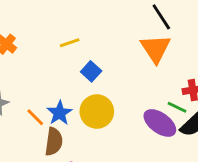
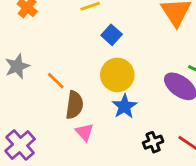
blue star: (60, 113) -> (124, 106), moved

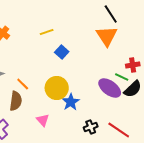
yellow circle: (117, 75) -> (57, 88), moved
brown semicircle: (74, 105) -> (16, 101), moved

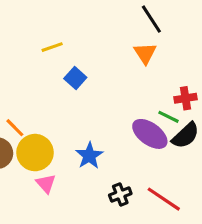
orange triangle: (107, 36) -> (145, 53), size x0.7
yellow circle: (57, 88) -> (35, 153), moved

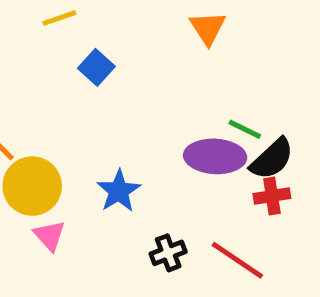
red cross: (186, 98) -> (272, 196), moved
purple ellipse: (150, 134) -> (215, 156), turned -33

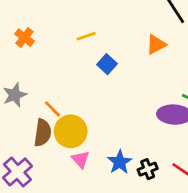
orange triangle: (208, 28) -> (156, 45), moved, turned 35
blue star: (119, 191) -> (120, 162), moved

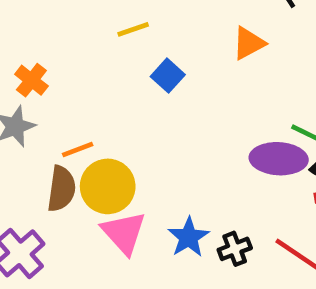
orange cross: (24, 38) -> (31, 80), moved
orange line: (52, 109) -> (78, 149), turned -66
pink triangle: (80, 159) -> (124, 233), size x1.5

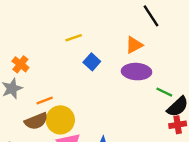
purple ellipse: (279, 159) -> (137, 72), moved
brown semicircle: (61, 189) -> (36, 121), turned 60

